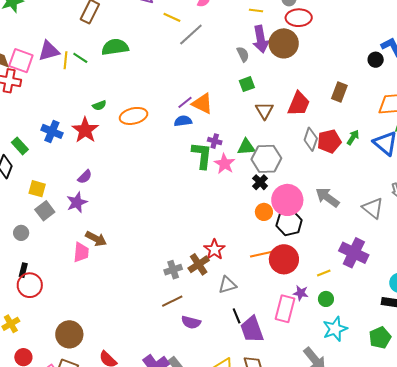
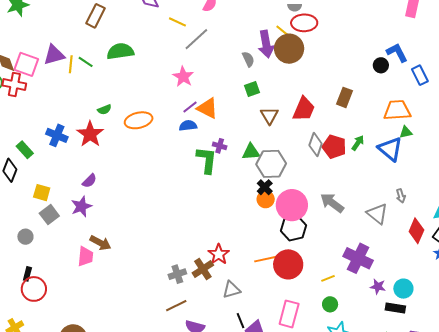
yellow line: (256, 11) -> (282, 30), moved, turned 32
red pentagon: (329, 141) -> (334, 147), turned 30
pink star: (225, 164) -> (183, 77), moved
orange circle: (264, 212) -> (266, 199), moved
purple star: (301, 293) -> (378, 287), moved

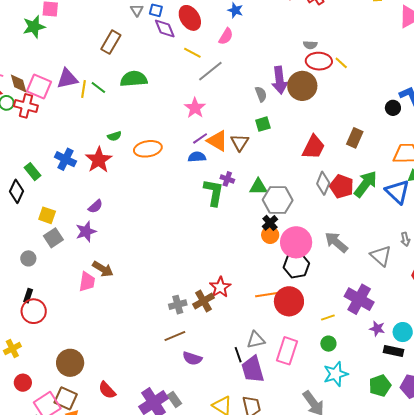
yellow line: (282, 30) -> (341, 63), moved
brown triangle: (269, 116) -> (240, 143), moved
green arrow: (358, 143) -> (366, 184), size x1.8
gray triangle: (231, 290) -> (256, 340), moved

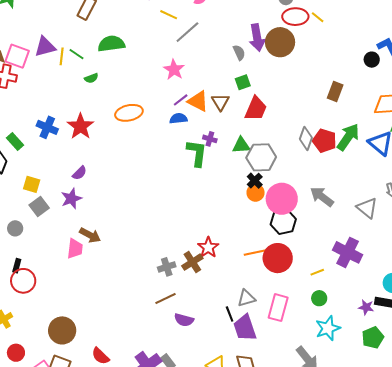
green semicircle: (114, 136) -> (91, 78), moved
red trapezoid: (314, 147) -> (256, 109), moved
purple star: (377, 329) -> (366, 307), moved

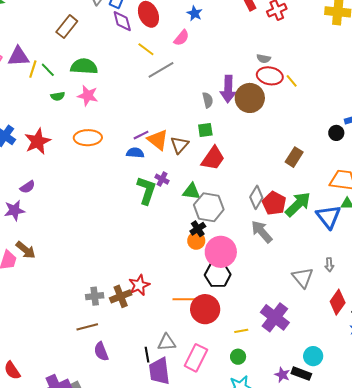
pink star: (174, 70) -> (88, 96), moved, turned -30
gray arrow: (322, 197) -> (262, 232), moved
purple semicircle: (184, 320) -> (101, 351), turned 42

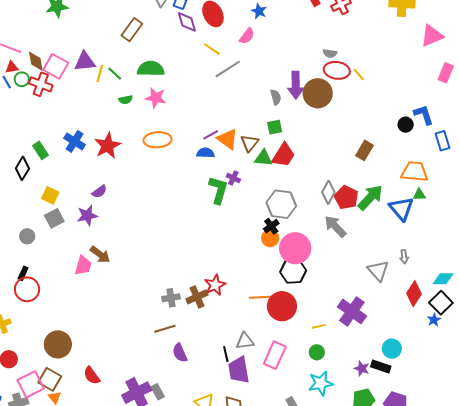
green triangle: (191, 191) -> (263, 158), moved

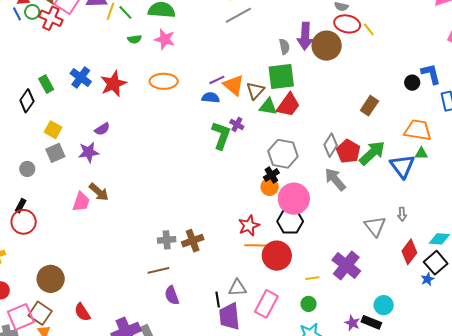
green square: (275, 127) -> (281, 76), size x1.8
red star: (215, 285) -> (249, 226), moved

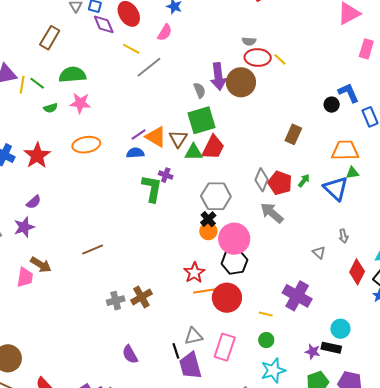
green arrow: (372, 153) -> (304, 181), size x0.5
gray triangle: (375, 226) -> (319, 252), size x0.6
brown line: (158, 270) -> (93, 250), moved
yellow line: (312, 278) -> (266, 314), turned 32

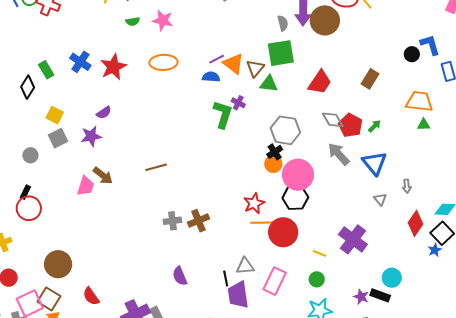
red trapezoid: (213, 147) -> (320, 82), moved
gray diamond: (262, 180) -> (333, 120), turned -60
blue triangle: (336, 189) -> (374, 163), moved

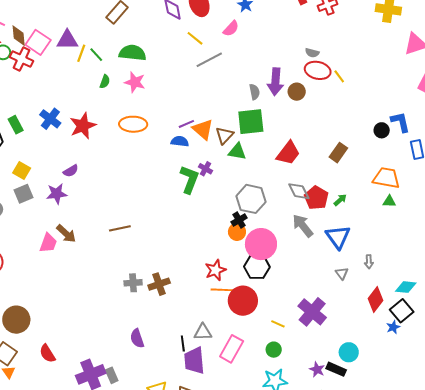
brown circle: (325, 20) -> (297, 92), size x0.6
green semicircle: (133, 21) -> (105, 81), turned -64

